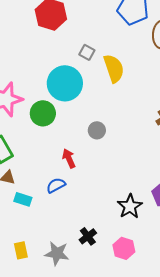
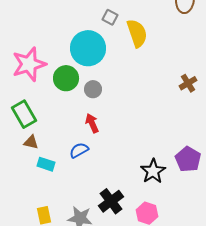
gray circle: (97, 130) -> (93, 89), moved
black cross: (88, 236) -> (111, 201), size x1.4

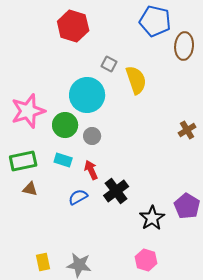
green rectangle: (24, 114) -> (23, 161), turned -72
cyan rectangle: (46, 164) -> (63, 160), moved
black cross: (111, 201) -> (116, 191), moved

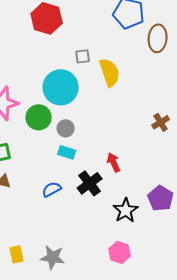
gray square: (109, 64) -> (83, 56), turned -35
cyan rectangle: (63, 160) -> (67, 152), moved
red arrow: (91, 170) -> (114, 162), moved

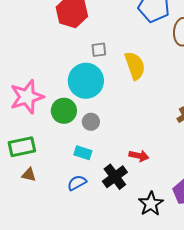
gray square: (83, 56) -> (99, 50), moved
cyan rectangle: (67, 152) -> (83, 153), moved
red arrow: (114, 162) -> (139, 156), turned 126

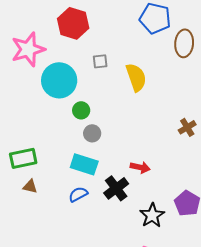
cyan circle: (86, 81) -> (59, 80), moved
pink star: (27, 97) -> (28, 49), moved
green circle: (64, 111) -> (81, 110), moved, size x0.7
cyan rectangle: (83, 153) -> (84, 164), size x1.5

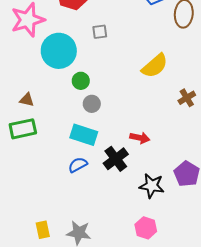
yellow semicircle: (136, 77) -> (155, 66), moved, turned 68
brown triangle: (30, 186) -> (27, 100), moved
black star: (152, 215) -> (152, 186), turned -30

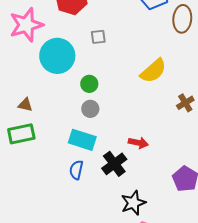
green circle: (81, 81) -> (89, 84), moved
blue semicircle: (78, 165) -> (76, 170), turned -48
black star: (152, 186) -> (133, 203), moved, turned -30

